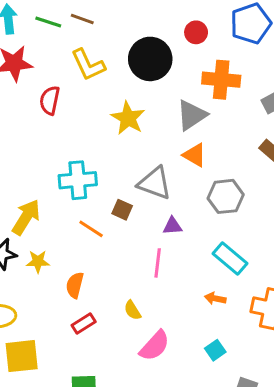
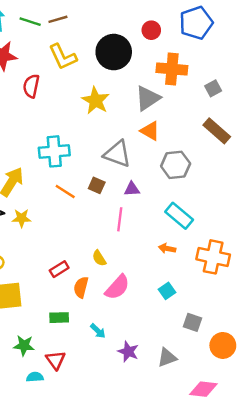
brown line: (82, 19) -> (58, 19), turned -36
brown square: (122, 210) -> (97, 185), moved
orange semicircle: (75, 285) -> (81, 287), moved

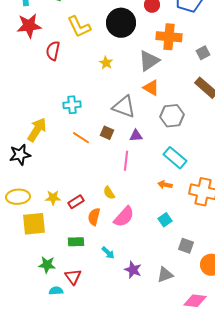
yellow star: (96, 101) -> (106, 63), size x0.6
cyan cross: (54, 151) -> (72, 105), size x0.7
yellow star: (22, 218) -> (53, 198), moved

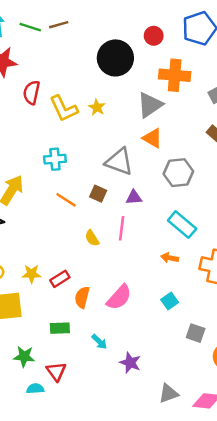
yellow L-shape: (79, 27) -> (64, 109), moved
yellow semicircle: (109, 193) -> (92, 238), moved
gray triangle: (165, 275) -> (168, 394), moved

